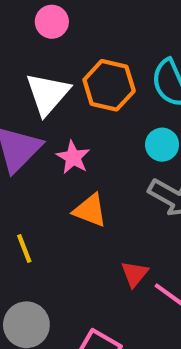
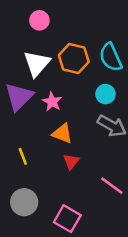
red triangle: (134, 274) -> (71, 161), moved

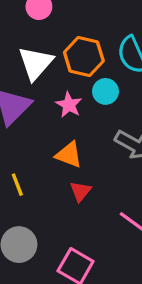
cyan circle: (106, 94) -> (105, 91), moved
pink star: (52, 102) -> (69, 105), moved

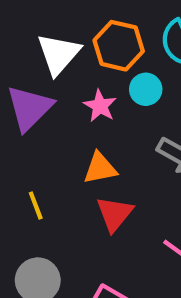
orange triangle: (69, 155) -> (100, 168), turned -32
red triangle: (81, 191) -> (115, 214), size x1.4

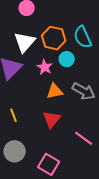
orange triangle: (100, 168) -> (55, 91), moved

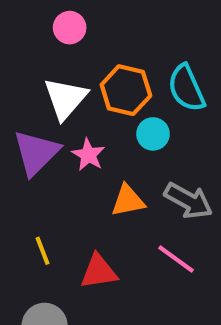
pink star: (45, 67) -> (88, 155), moved
red triangle: (52, 119) -> (99, 272), moved, turned 42
pink line: (84, 138) -> (176, 259), moved

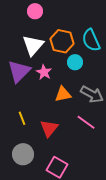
red triangle: (99, 272) -> (49, 128), turned -42

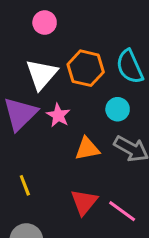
cyan circle: (75, 62) -> (118, 109), moved
pink line: (86, 122) -> (122, 211), moved
red triangle: (49, 128) -> (84, 202), moved

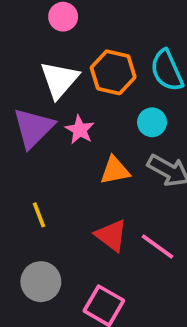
red triangle: (84, 202) -> (111, 235), turned -32

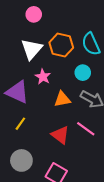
purple triangle: (33, 128) -> (17, 92), moved, turned -50
yellow line: (39, 215) -> (20, 124), turned 56
pink line: (158, 246) -> (86, 129), moved

